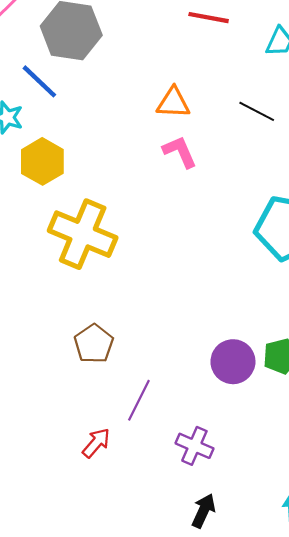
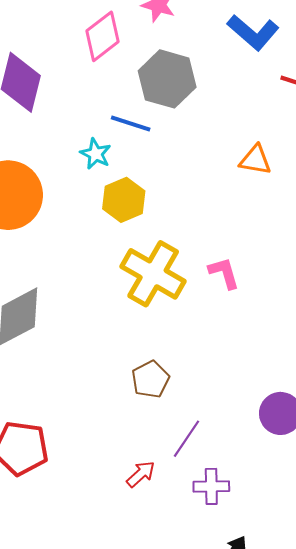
blue line: (39, 81) -> (131, 123), turned -33
pink L-shape: (180, 152) -> (224, 273), moved
purple cross: (194, 446) -> (211, 486), moved, turned -32

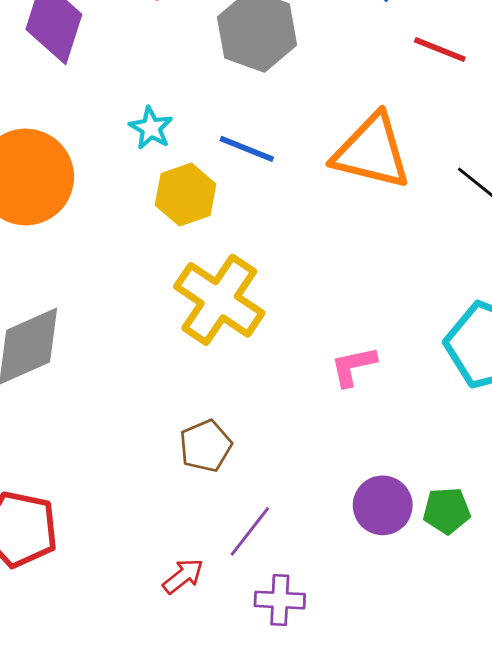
blue line: (131, 123) -> (247, 149), moved
orange triangle: (255, 160) -> (372, 152), size x1.8
pink L-shape: (224, 273) -> (353, 366), moved, turned -90

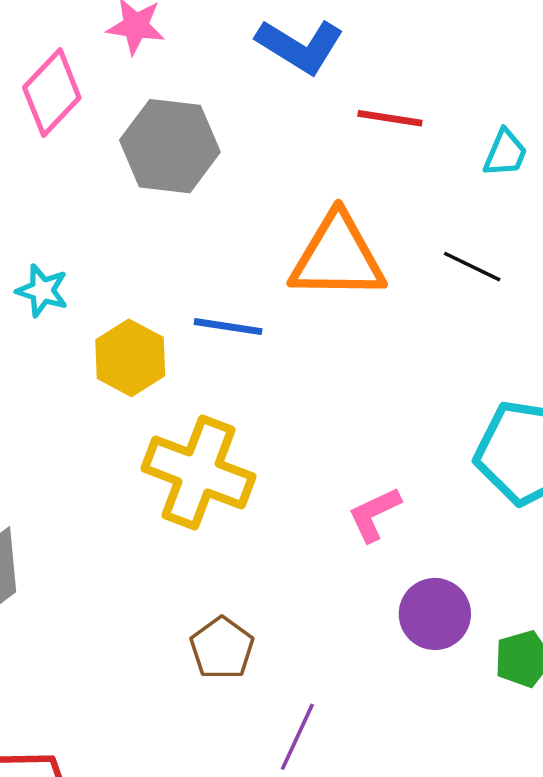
cyan star: (151, 128) -> (42, 291), moved
blue line: (247, 149) -> (228, 327), moved
purple circle: (383, 505) -> (435, 614), moved

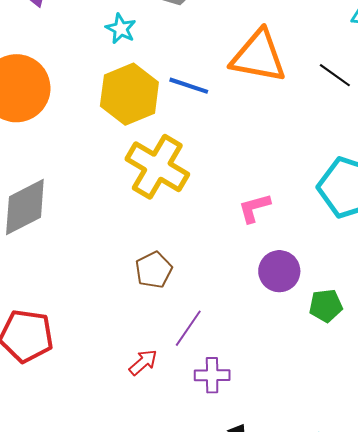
cyan star: (42, 291) -> (121, 29), moved
yellow hexagon: (130, 358) -> (129, 94), size x1.4

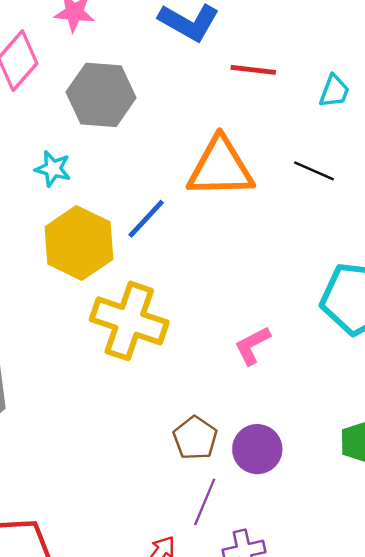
blue line: (189, 86) -> (146, 219), turned -54
brown pentagon: (154, 270) -> (195, 438), moved
purple circle: (279, 271) -> (257, 449), moved

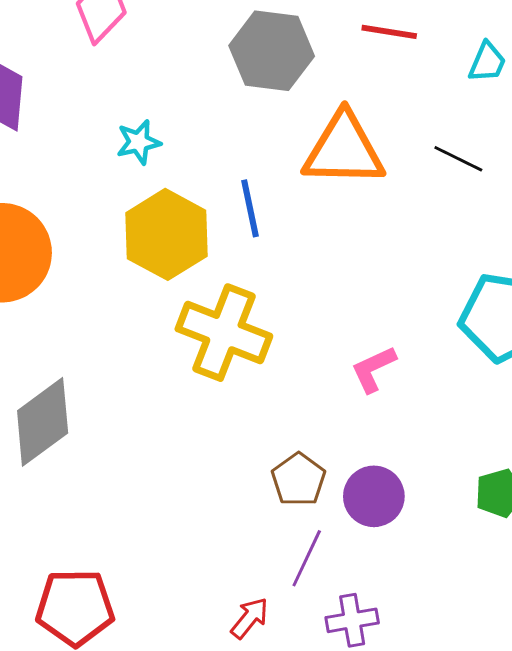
gray hexagon: (101, 95) -> (272, 51), moved
cyan star: (53, 169) -> (139, 142), turned -30
blue line: (146, 219) -> (250, 208), turned -57

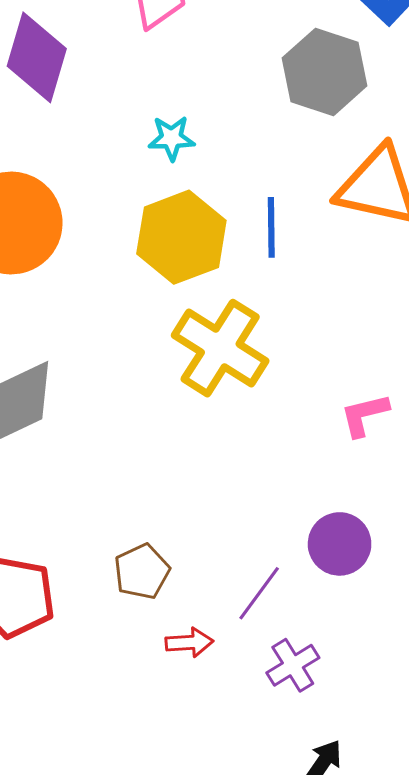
brown pentagon: (298, 480) -> (142, 572), moved
red arrow: (250, 618) -> (189, 643), turned 36
purple cross: (352, 620) -> (293, 665), turned -33

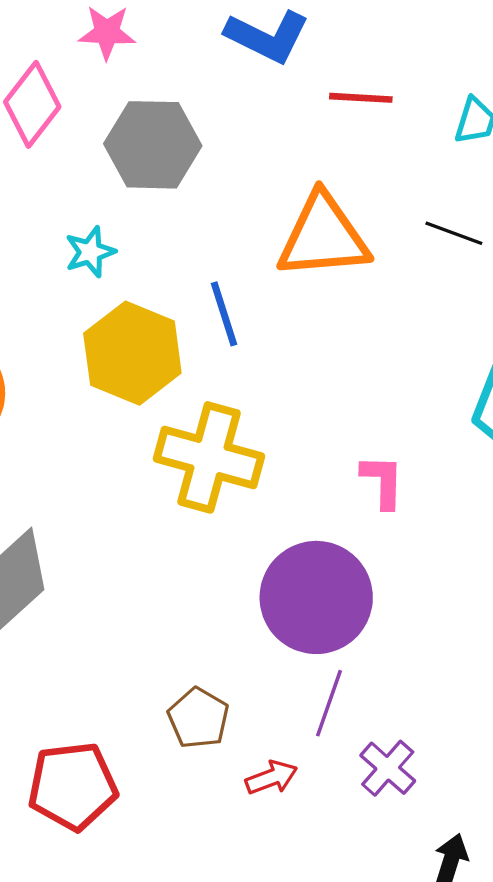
gray hexagon: (325, 72) -> (153, 145), moved
pink L-shape: (364, 415) -> (383, 481), turned 122
purple circle: (340, 544) -> (316, 597), moved, size x1.6

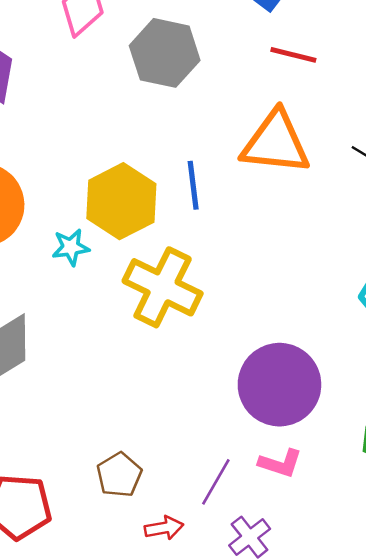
red line: (361, 98) -> (293, 55), moved
cyan star: (90, 252) -> (71, 247), moved
pink L-shape: (383, 481) -> (280, 463), moved, turned 96
purple circle: (316, 597) -> (279, 385), moved

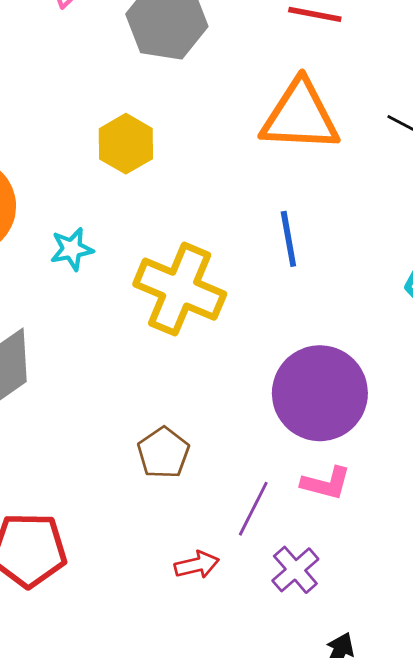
blue line: (193, 185) -> (288, 239), moved
yellow hexagon: (121, 201) -> (126, 144), moved, size x0.7
brown pentagon: (119, 475) -> (163, 453), moved

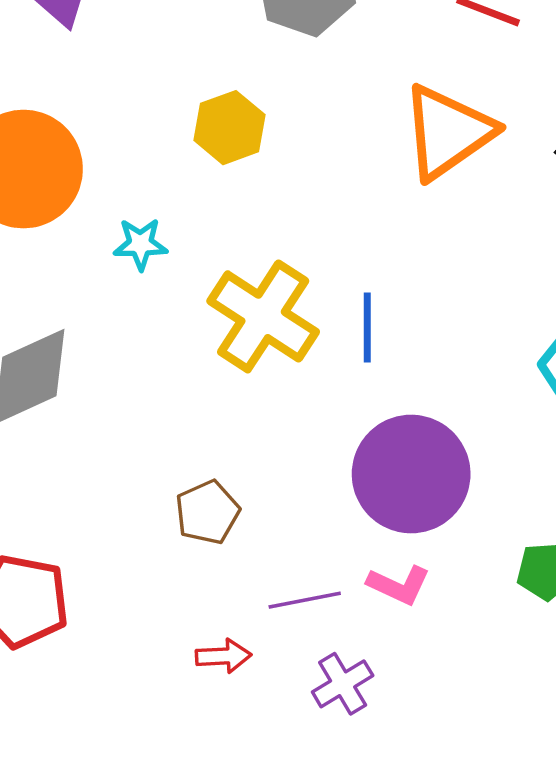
orange triangle: (300, 116) -> (448, 132), turned -48
blue line: (288, 239) -> (367, 328), moved
purple line: (253, 509) -> (305, 600), turned 42

